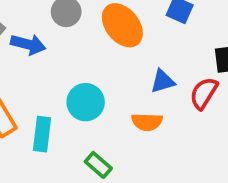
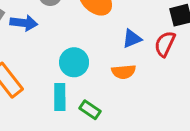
cyan rectangle: (42, 134) -> (60, 97), moved

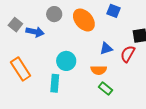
green rectangle: (90, 110) -> (106, 89), moved

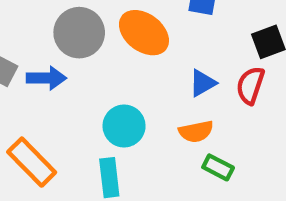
gray circle: (54, 14) -> (79, 33), size x1.5

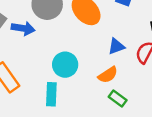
orange semicircle: (196, 131) -> (108, 75), turned -30

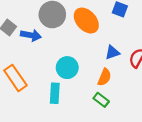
orange semicircle: (108, 75) -> (104, 77), turned -36
green rectangle: (118, 99) -> (101, 100), moved

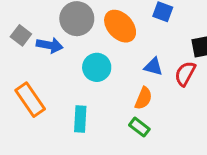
blue triangle: (112, 52) -> (153, 67), turned 35
cyan circle: (67, 68) -> (97, 67), moved

